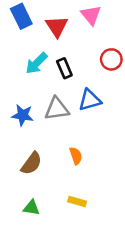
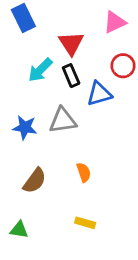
pink triangle: (91, 15) -> (115, 22), moved, turned 45
red triangle: (57, 26) -> (71, 43), moved
blue triangle: (90, 100) -> (99, 94), moved
green triangle: (31, 208) -> (19, 230), moved

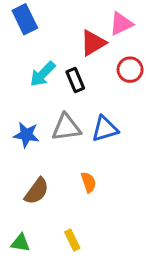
red triangle: (71, 43) -> (93, 43), moved, turned 32
blue triangle: (99, 94) -> (105, 129), moved
yellow rectangle: (85, 223) -> (72, 240), moved, turned 48

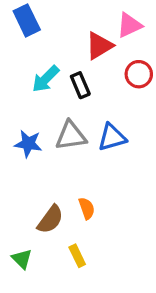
orange semicircle: (89, 182) -> (87, 208), moved
brown semicircle: (37, 191) -> (50, 219), moved
green triangle: (20, 243) -> (22, 259), turned 36

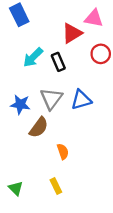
pink triangle: (129, 25) -> (94, 18), turned 36
gray triangle: (71, 136) -> (51, 99), turned -45
brown semicircle: (50, 219) -> (39, 127), moved

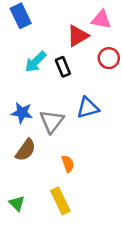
gray triangle: (51, 99) -> (52, 121), moved
brown semicircle: (39, 127) -> (26, 150), moved
yellow rectangle: (56, 186) -> (60, 201), size x1.5

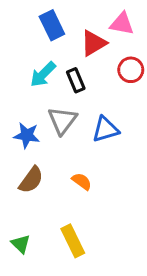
blue rectangle: (21, 16) -> (52, 25), moved
gray triangle: (52, 121) -> (62, 120), moved
orange semicircle: (68, 164) -> (82, 181), moved, turned -35

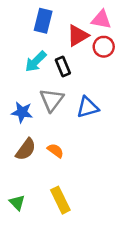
blue rectangle: (52, 25) -> (43, 21), turned 40
red circle: (131, 70) -> (104, 47), moved
orange semicircle: (82, 181) -> (55, 151), moved

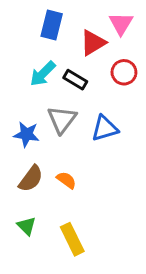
pink triangle: (101, 19) -> (121, 24), turned 50
red circle: (104, 47) -> (124, 72), moved
black rectangle: (63, 66) -> (75, 80), turned -36
green triangle: (17, 203) -> (26, 226), moved

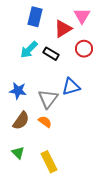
gray triangle: (62, 120) -> (48, 99), moved

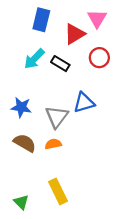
brown semicircle: (21, 121) -> (25, 143), turned -96
orange semicircle: (45, 122) -> (53, 144), turned -48
green triangle: (18, 153) -> (21, 202), moved

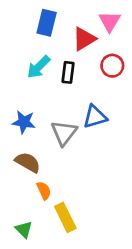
black rectangle: (60, 64) -> (68, 72), turned 66
orange semicircle: (53, 144) -> (44, 191), moved, turned 77

